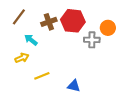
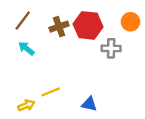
orange circle: (108, 28) -> (130, 22), moved
cyan arrow: (31, 40) -> (26, 48), moved
yellow arrow: (22, 58) -> (26, 105), moved

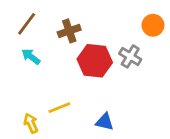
red hexagon: (88, 25) -> (95, 61), moved
gray cross: (111, 48) -> (130, 56), turned 30
yellow arrow: (26, 105) -> (31, 123), turned -91

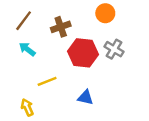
orange circle: (153, 25) -> (105, 13), moved
yellow line: (59, 108) -> (47, 81), moved
blue triangle: (105, 122) -> (85, 97), moved

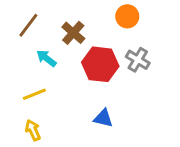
brown cross: (61, 27) -> (73, 33), turned -30
cyan arrow: (27, 49) -> (46, 58), moved
yellow line: (47, 81) -> (34, 94), moved

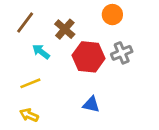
gray cross: (138, 60) -> (122, 53), turned 36
yellow arrow: (33, 130) -> (29, 115), turned -42

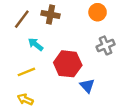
brown cross: (65, 29) -> (50, 15), moved, turned -30
red hexagon: (89, 57) -> (68, 64), moved
blue triangle: (91, 104) -> (87, 86), moved, turned 35

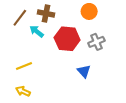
cyan arrow: (36, 44) -> (37, 31), moved
red hexagon: (68, 64) -> (67, 39), moved
blue triangle: (87, 86) -> (84, 71), moved

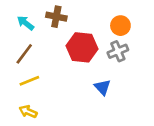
orange circle: (89, 11) -> (120, 26), moved
brown line: (20, 18) -> (24, 54), moved
cyan arrow: (37, 31) -> (25, 23), moved

